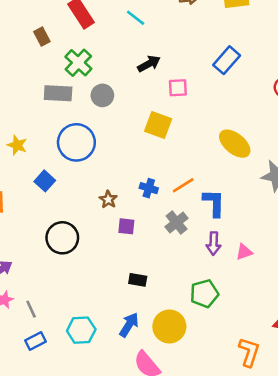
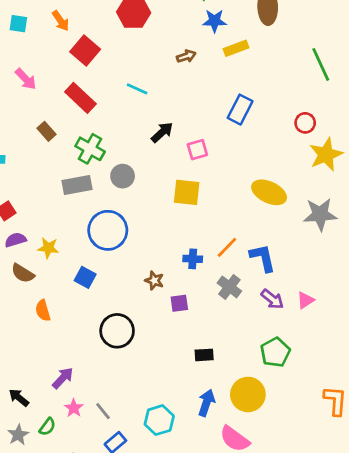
purple arrow: (214, 243) -> (272, 299), turned -40

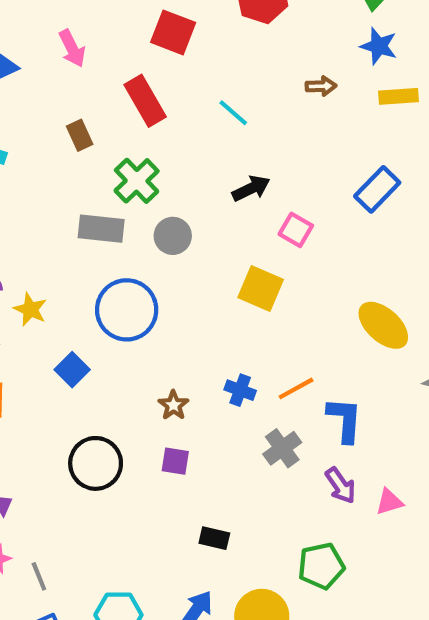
red square: (85, 51) -> (173, 32), turned -36
pink square: (197, 150) -> (296, 230), turned 30
purple square: (179, 303) -> (175, 461), moved

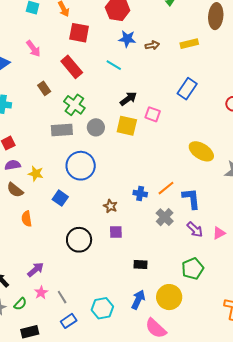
blue star: (379, 46) -> (127, 39), moved
yellow square: (261, 289) -> (127, 126), moved

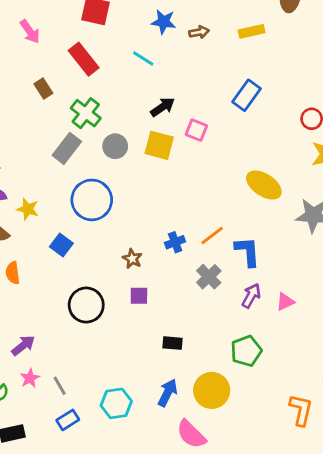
gray rectangle: (62, 130) -> (67, 148), turned -50
blue cross: (140, 194) -> (175, 242), turned -32
purple arrow: (195, 230) -> (251, 296), turned -108

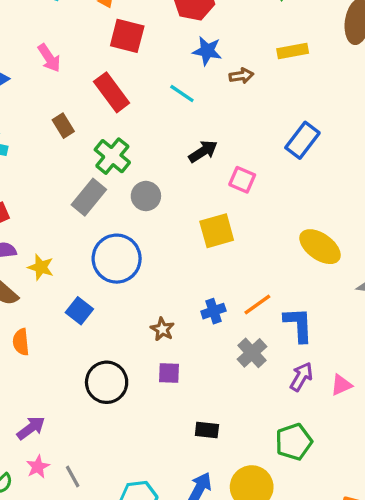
yellow rectangle: (252, 31) -> (293, 51), moved
brown arrow: (199, 32) -> (241, 76), moved
yellow square: (159, 145) -> (217, 231), moved, turned -32

